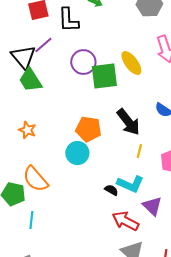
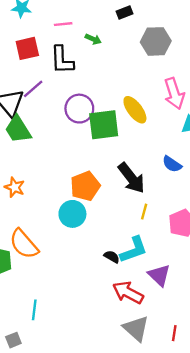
orange pentagon: (88, 129) -> (85, 186), turned -30
cyan L-shape: (130, 184) -> (134, 250), turned -44
cyan line: (31, 220) -> (34, 310), moved

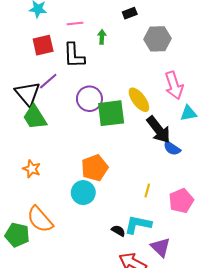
green arrow: (93, 39) -> (102, 37), turned -112
black arrow: (131, 178) -> (159, 130), moved
cyan L-shape: (134, 250) -> (138, 225), turned -148

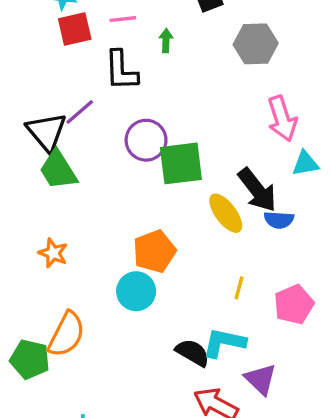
red square: (43, 45) -> (75, 29), moved
yellow ellipse: (139, 100) -> (226, 213), moved
blue semicircle: (172, 148) -> (279, 220), turned -30
orange semicircle: (40, 219) -> (66, 334), turned -112
black semicircle: (118, 231) -> (193, 353), size x1.5

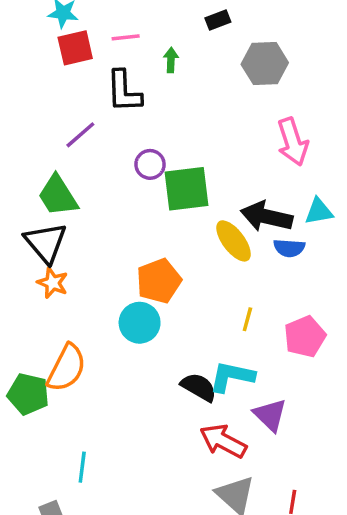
black triangle: (46, 132) -> (46, 243), moved
purple circle: (146, 140) -> (150, 164), size x0.7
cyan triangle: (305, 163) -> (319, 211), moved
black arrow: (257, 190) -> (267, 217), turned 141

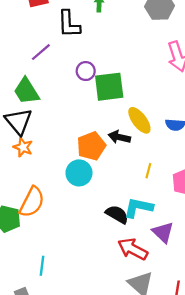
black arrow: (267, 217) -> (119, 137), moved, size x0.7

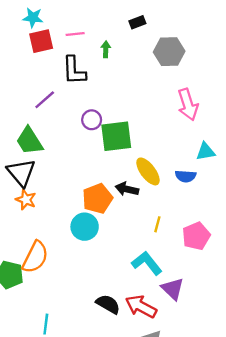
cyan L-shape: (138, 208) -> (147, 263), turned 40
black semicircle: (117, 214) -> (108, 304), moved

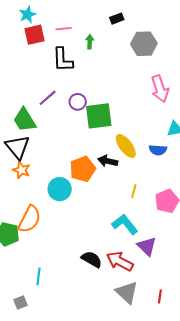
cyan star: (33, 18) -> (27, 15), turned -30
purple line: (45, 100) -> (48, 98), moved
cyan circle: (85, 227) -> (60, 189), moved

